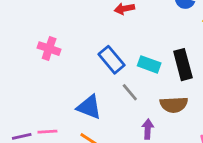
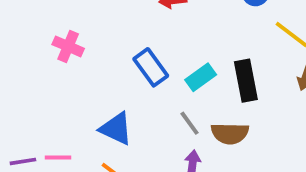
cyan rectangle: (149, 64) -> (201, 77), turned -60
gray line: (130, 92) -> (189, 123), moved

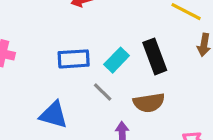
blue rectangle: (151, 67) -> (74, 59), turned -48
gray line: (189, 123) -> (103, 92), moved

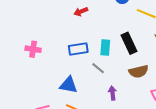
cyan rectangle: (117, 60) -> (105, 47), turned -35
brown semicircle: (149, 103) -> (139, 72), moved

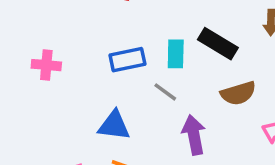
black rectangle: (129, 43) -> (218, 44), turned -30
purple arrow: (112, 93) -> (194, 135), size x1.5

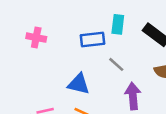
cyan rectangle: (176, 54) -> (118, 24), moved

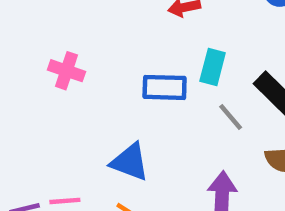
gray line: (116, 64) -> (231, 117), moved

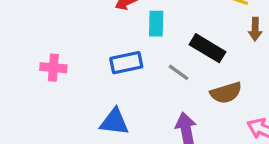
cyan rectangle: (213, 67) -> (156, 24), moved

